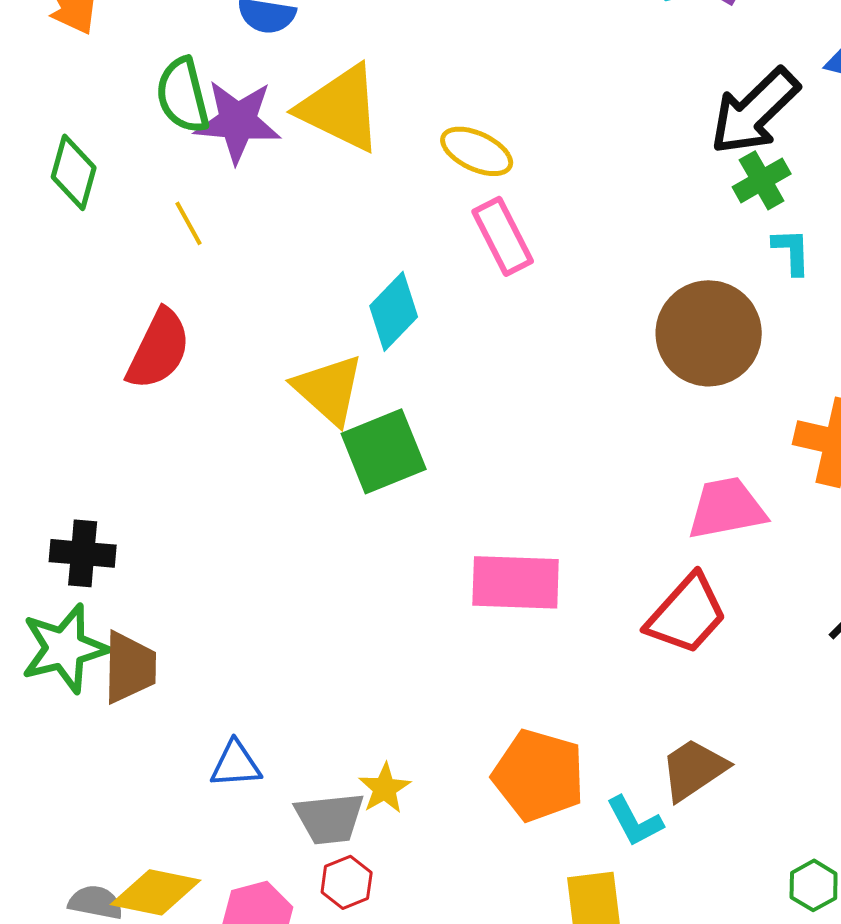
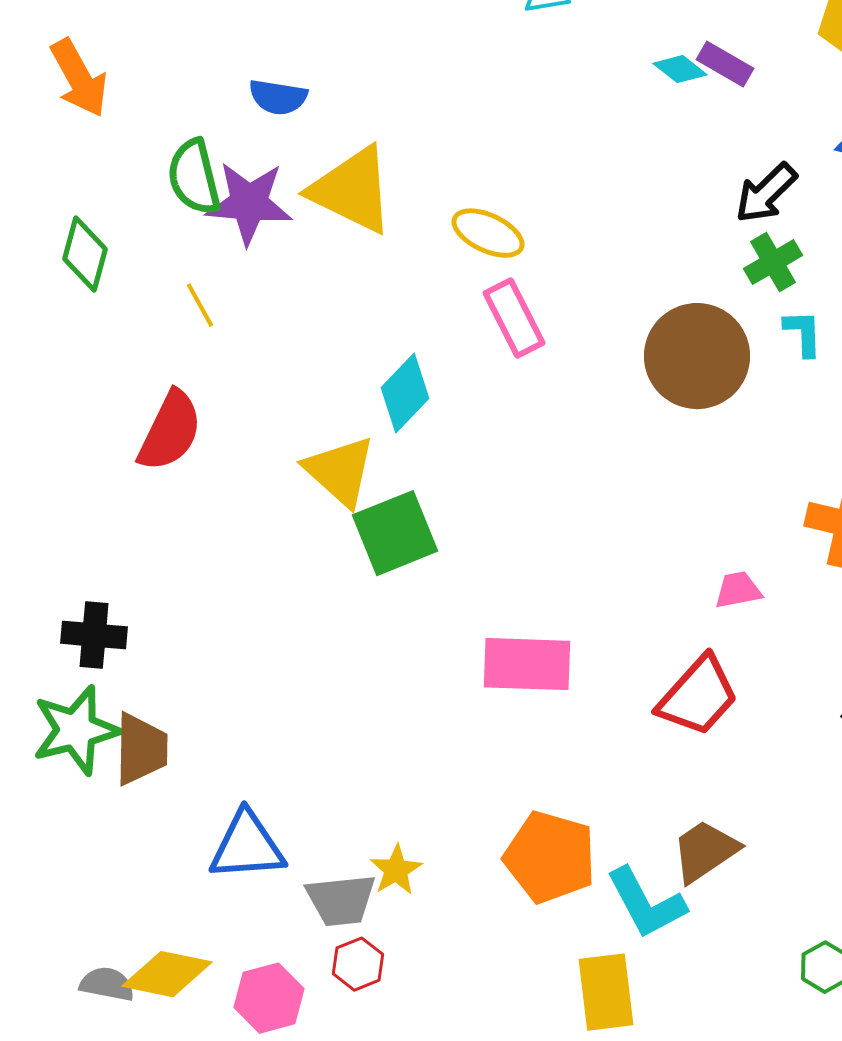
black arrow: (755, 111) -> (766, 193), size x0.7
brown circle: (709, 333) -> (697, 356), moved
pink trapezoid: (727, 508) -> (738, 590), size x0.6
blue triangle: (236, 764) -> (247, 846), size x1.5
cyan L-shape: (635, 821) -> (646, 903), size x1.4

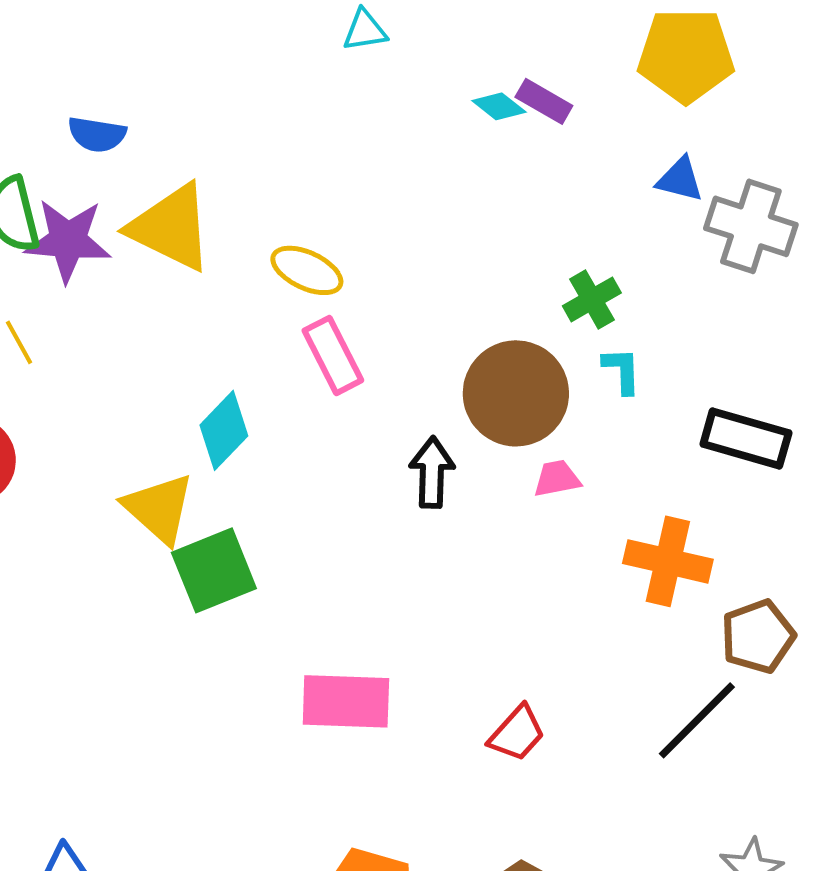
black arrow: (766, 193) -> (432, 472), moved, turned 136
pink trapezoid: (738, 590) -> (557, 478), moved
red trapezoid: (698, 696) -> (517, 733), size x0.7

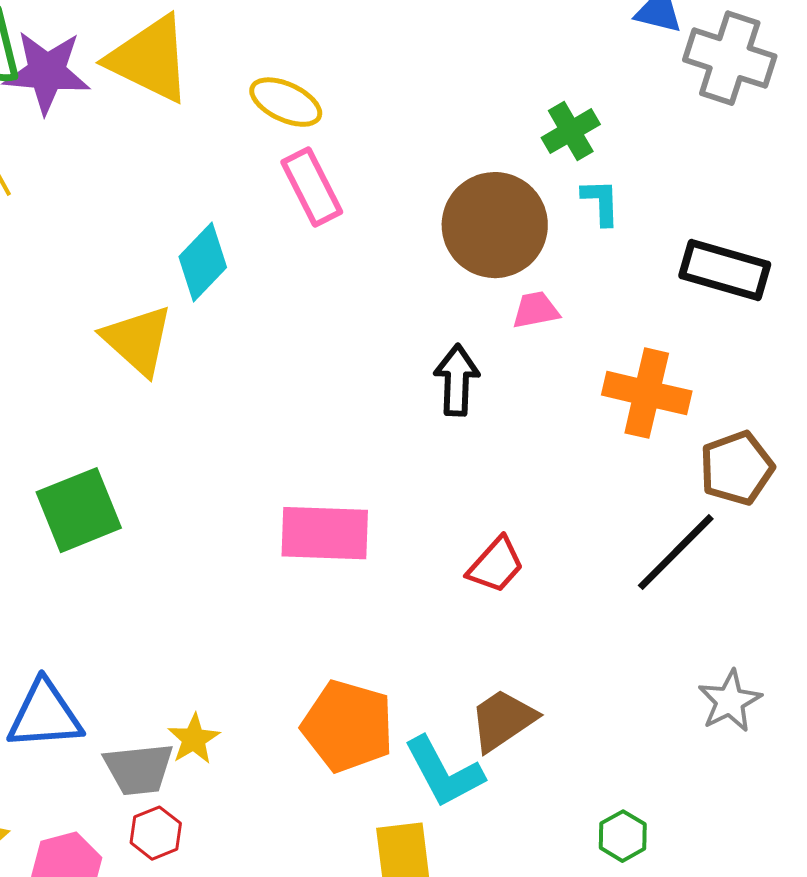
black arrow: (432, 472) -> (457, 380), moved
green square: (214, 570) -> (79, 510), moved

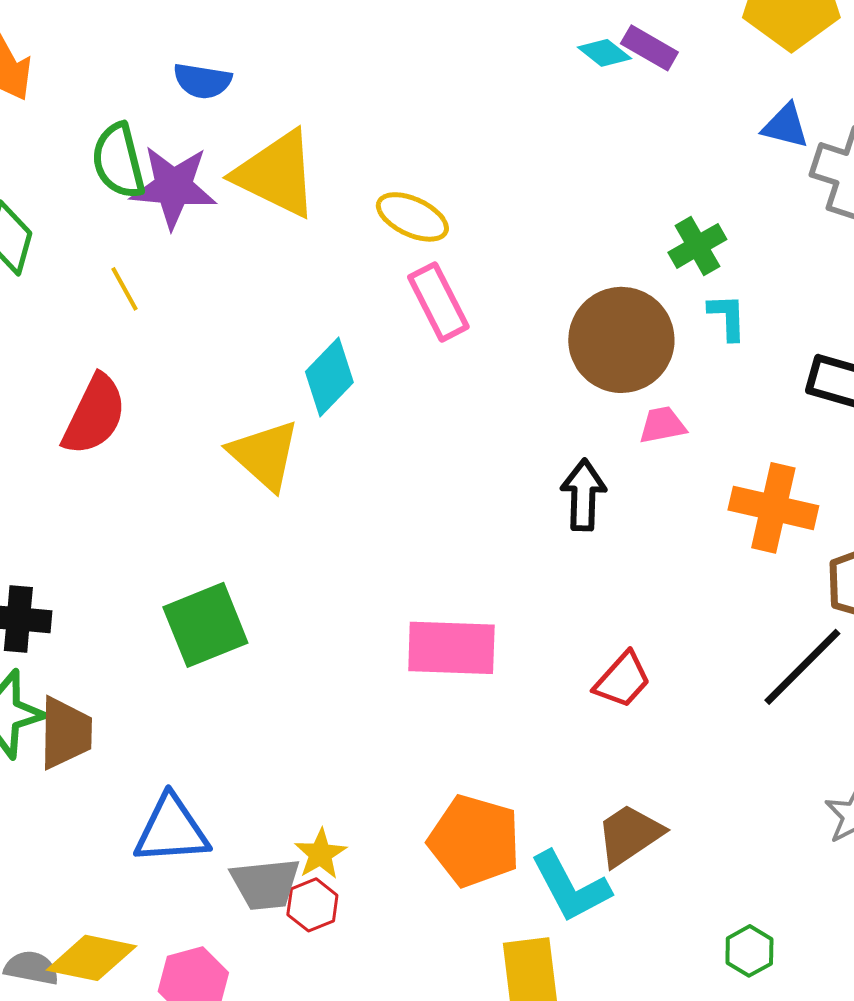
red hexagon: (156, 833) -> (312, 905), moved

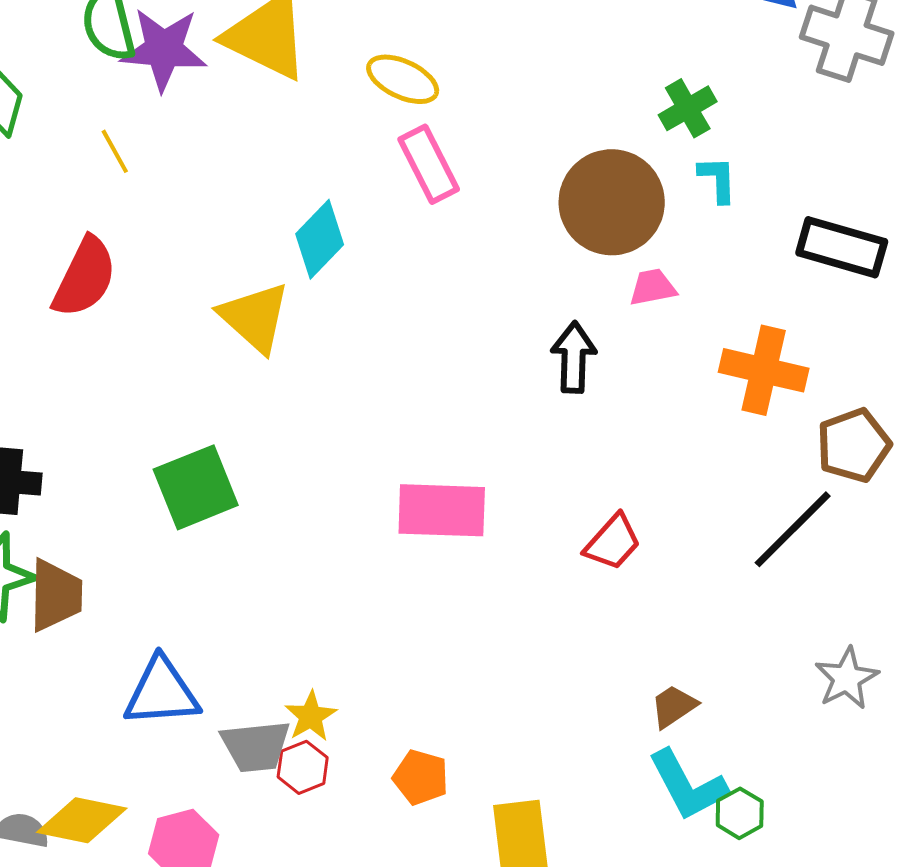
brown trapezoid: (629, 835) -> (674, 706), moved, size x0.7
orange pentagon: (474, 841) -> (421, 777), moved, size x0.6
cyan L-shape: (570, 887) -> (688, 785), moved

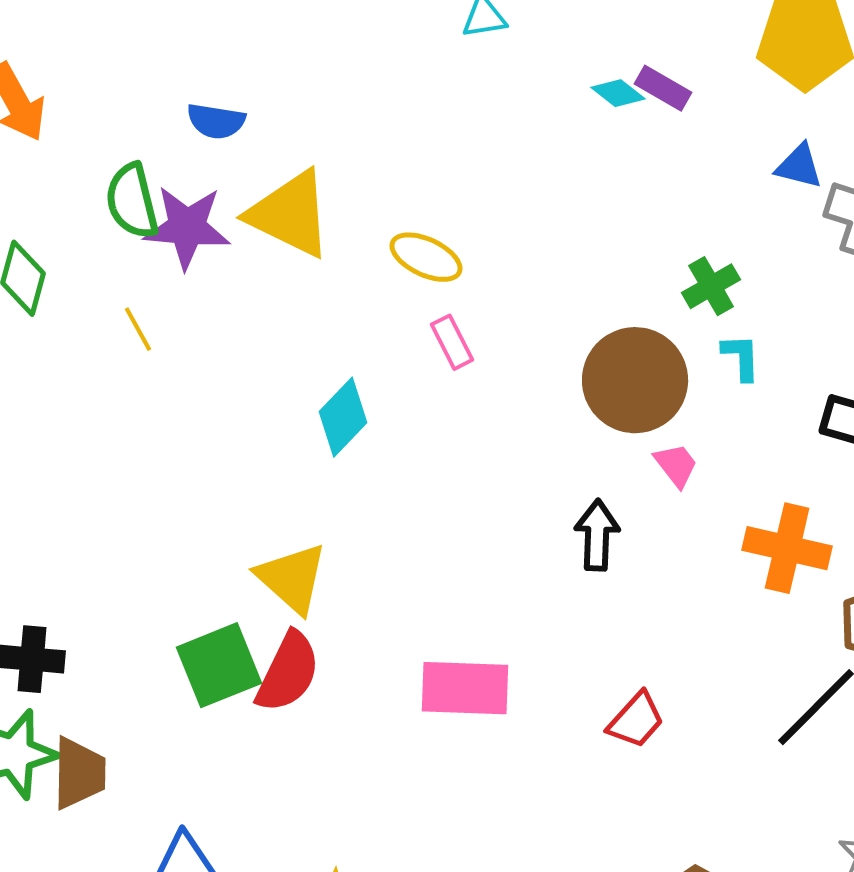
pink rectangle: (429, 164) -> (452, 342), size x0.7
red semicircle: (85, 277) -> (288, 672), moved
pink trapezoid: (653, 287) -> (676, 465), turned 63
yellow triangle: (255, 317) -> (292, 578), moved

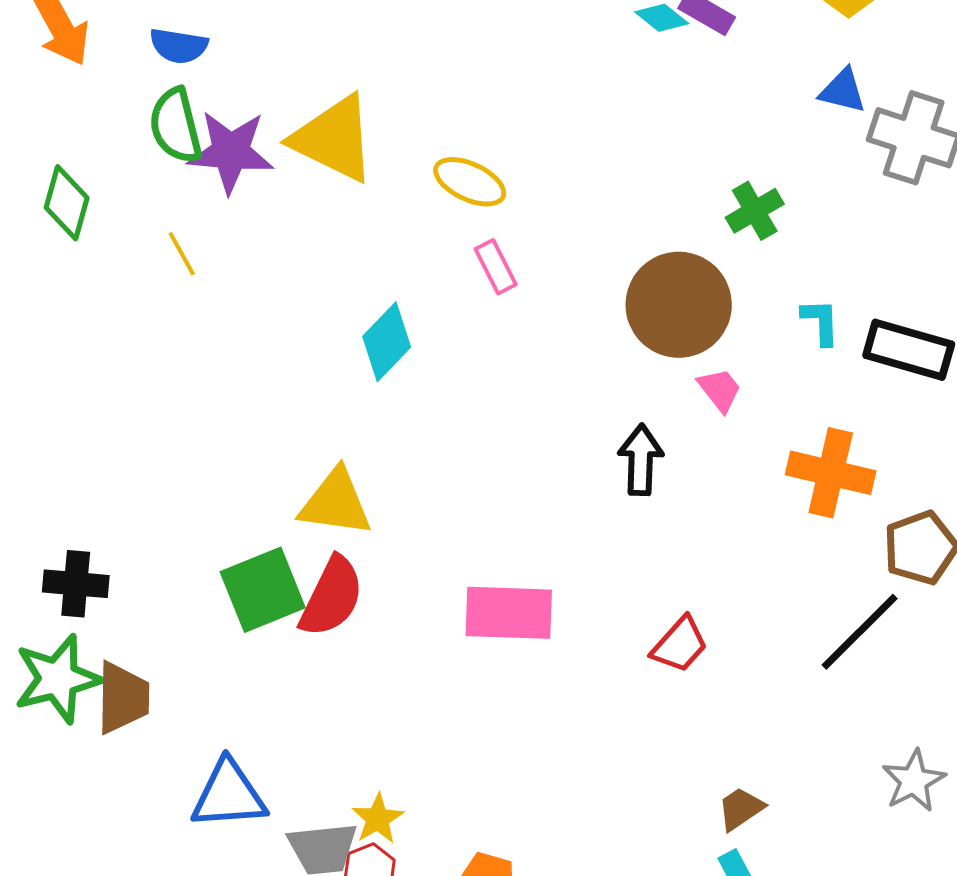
blue semicircle: (216, 121) -> (179, 46), moved
cyan L-shape: (741, 357) -> (821, 322), moved
yellow triangle: (292, 578) -> (336, 503), turned -34

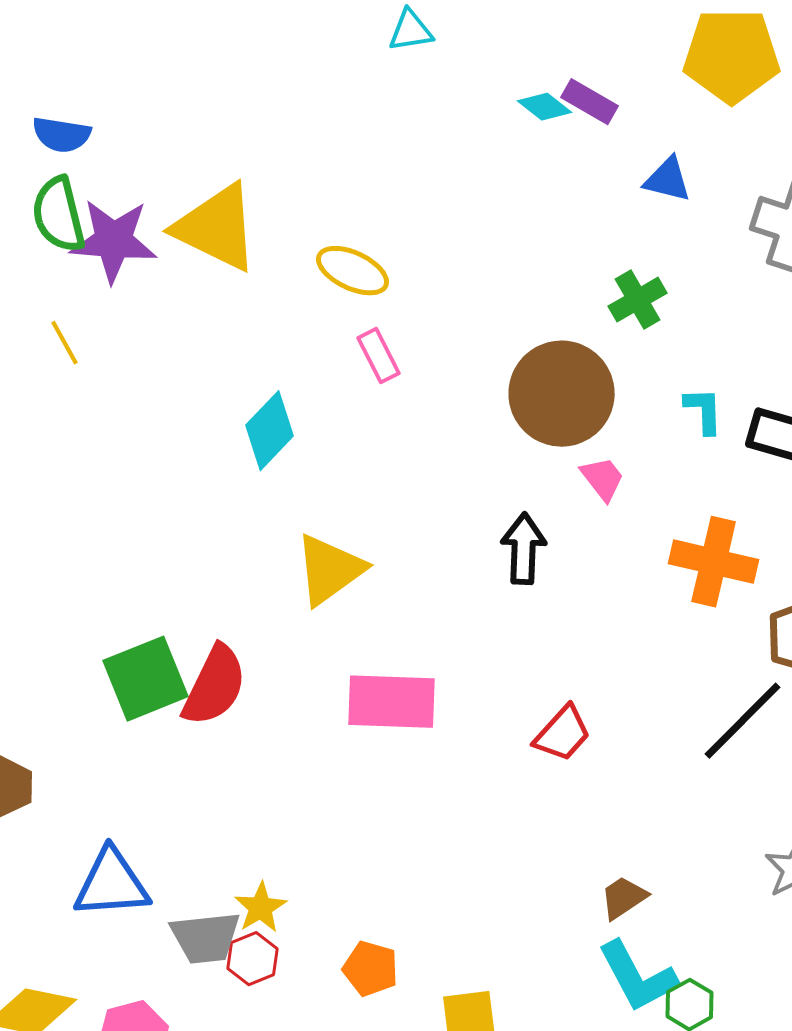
blue triangle: (843, 91) -> (668, 180), moved
yellow triangle: (336, 503) -> (330, 570), moved, turned -44

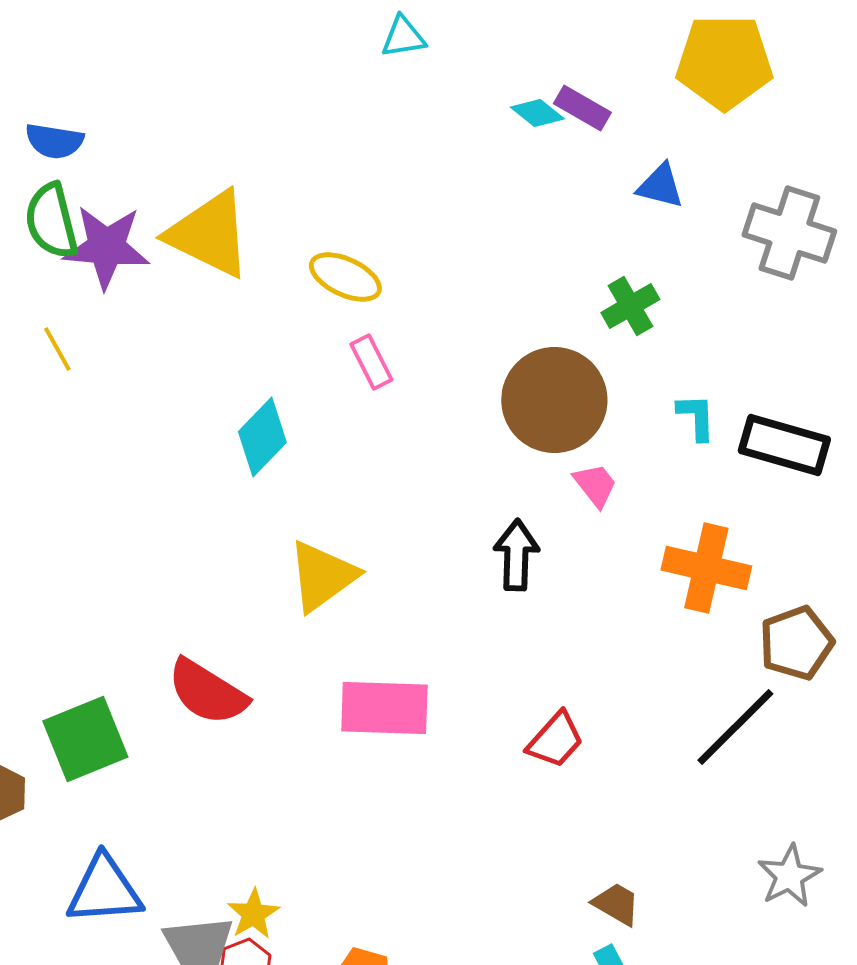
green square: (146, 679) -> (85, 739), moved
red semicircle: (215, 686) -> (207, 692), turned 96
brown trapezoid: (624, 898) -> (616, 904), turned 64

